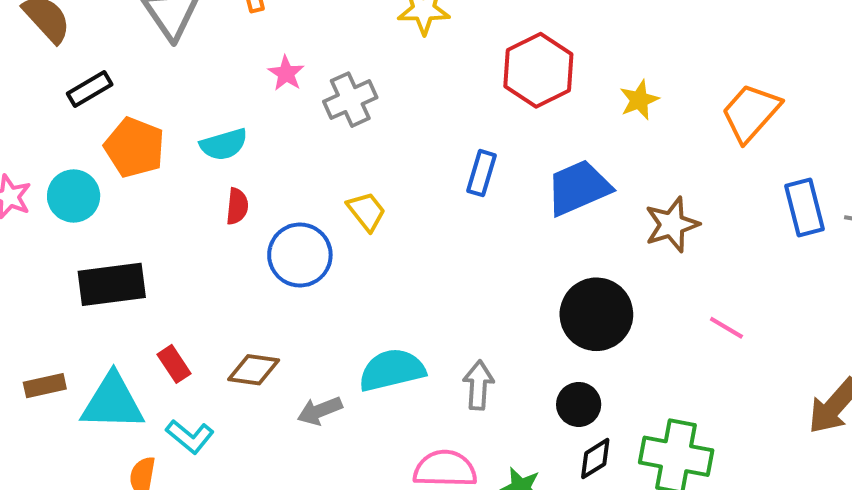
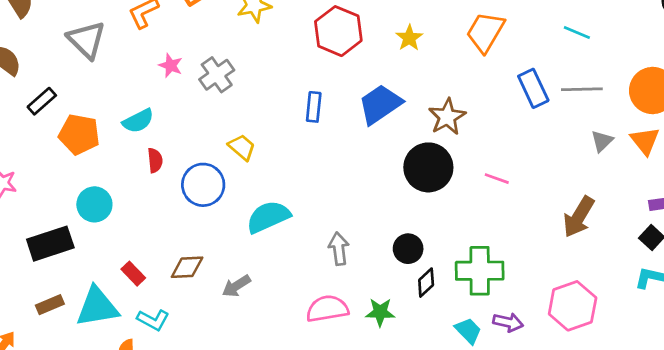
cyan circle: (74, 196) -> (94, 204), moved
black rectangle: (112, 284) -> (50, 244), moved
black circle: (596, 314) -> (428, 167), moved
cyan semicircle: (392, 370) -> (268, 217), moved

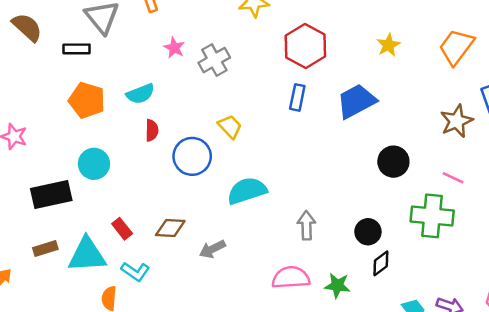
red hexagon: (338, 31) -> (305, 46), moved
black rectangle: (42, 101) -> (76, 49), moved, turned 35
brown star: (447, 117) -> (457, 121), moved
black circle: (428, 167) -> (393, 162), size x0.7
green cross: (480, 271) -> (432, 216), moved

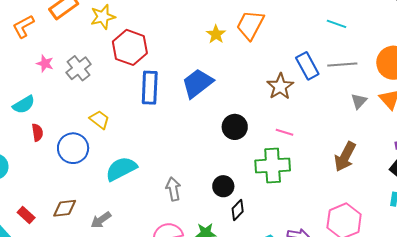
red hexagon: (305, 46) -> (130, 47), moved
orange trapezoid: (456, 47) -> (250, 25), moved
blue rectangle: (297, 97) -> (150, 88), size x1.5

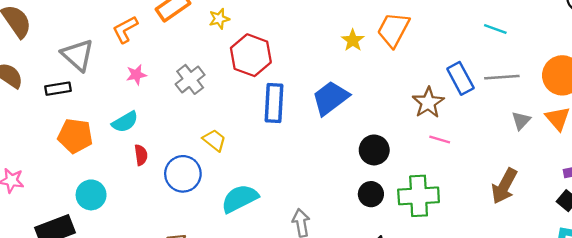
yellow star: (103, 17) -> (219, 19), size x0.7
pink star: (45, 63) -> (136, 75), moved, turned -30
pink line: (284, 132) -> (440, 139), moved
black circle: (223, 186) -> (371, 194), moved

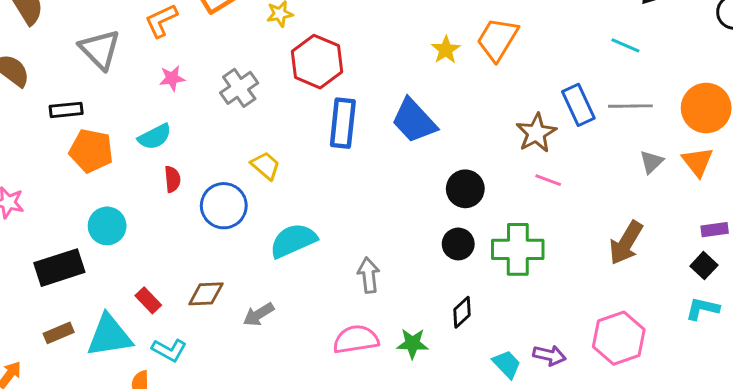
black rectangle: (58, 89) -> (66, 110), moved
blue trapezoid: (331, 98) -> (414, 121), turned -99

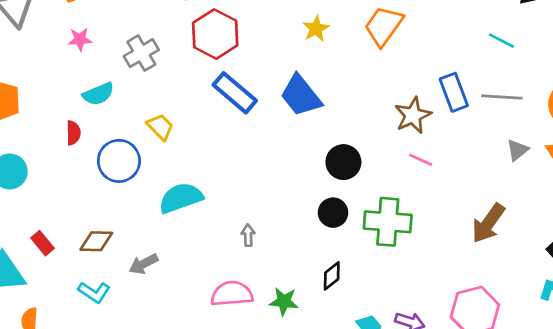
yellow star: (446, 50) -> (316, 29), moved
blue rectangle: (343, 123) -> (235, 93), turned -60
cyan semicircle: (155, 137) -> (98, 94), moved
gray arrow: (369, 275) -> (248, 235), size x0.7
cyan L-shape: (169, 350) -> (94, 292), moved

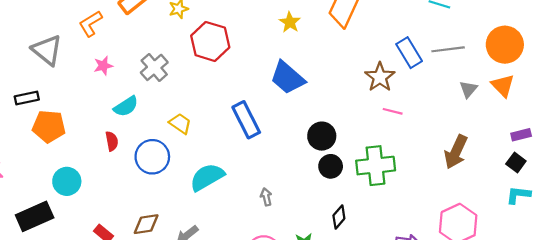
blue rectangle: (235, 93) -> (246, 120), moved, turned 33
black circle: (343, 162) -> (322, 136), moved

